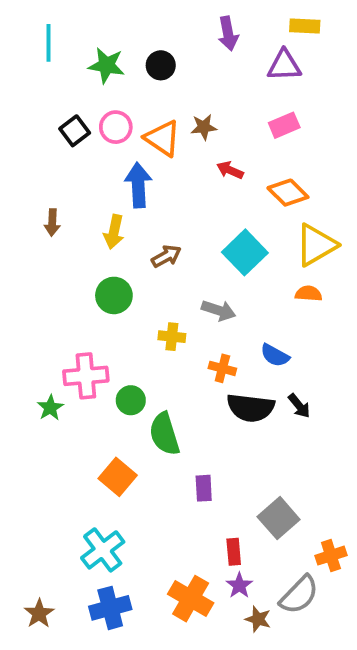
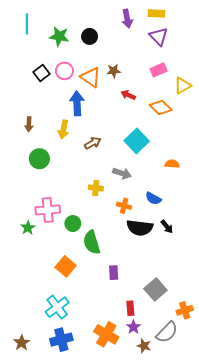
yellow rectangle: (305, 26) -> (156, 13), moved
purple triangle: (284, 65) -> (159, 36), turned 48
yellow triangle: (316, 245) -> (183, 86), moved, size x0.7
green circle: (114, 295) -> (39, 159), moved

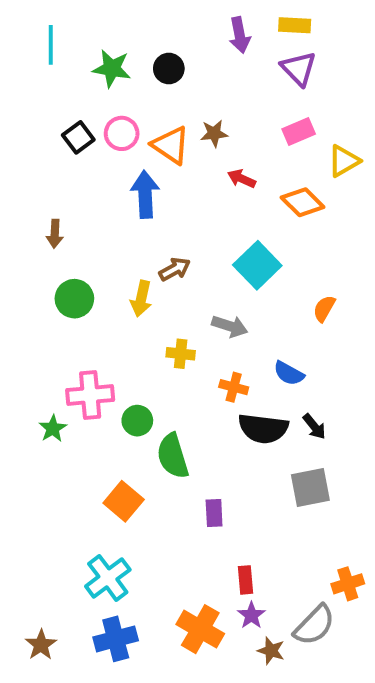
yellow arrow: (63, 129) -> (141, 299), moved
orange semicircle: (172, 164) -> (324, 308), turned -64
gray square: (155, 289) -> (310, 487), moved, turned 30

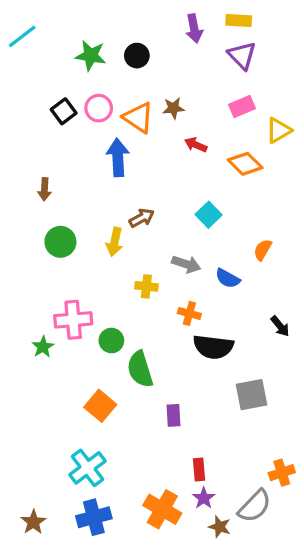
cyan line: (51, 45) -> (22, 36), moved, turned 52
cyan square: (257, 265) -> (209, 215), size x0.7
blue semicircle: (289, 373) -> (228, 278), moved
black arrow: (314, 426) -> (280, 326), moved

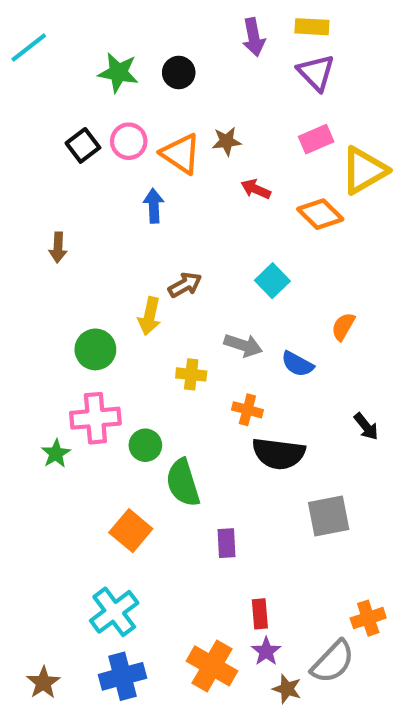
yellow triangle: (279, 130) -> (364, 170), size x1.4
blue arrow: (118, 157) -> (154, 206), size x0.7
green circle: (60, 242) -> (95, 349), moved

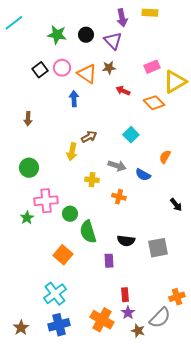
purple triangle: (316, 73) -> (113, 41), moved
green circle: (95, 349) -> (29, 168), moved
black semicircle: (279, 454) -> (126, 241), moved, size x0.7

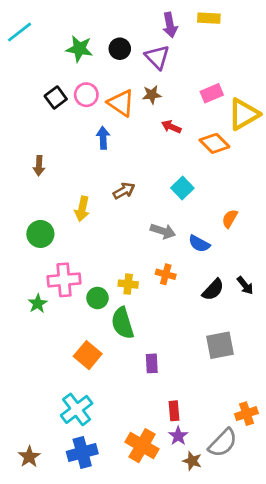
yellow arrow: (72, 152) -> (82, 209), moved
yellow cross: (92, 180) -> (128, 284), moved
black semicircle: (126, 241) -> (213, 290), moved, turned -54

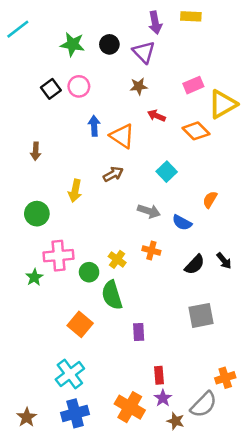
orange triangle: (121, 103) -> (122, 136), moved
yellow cross: (128, 284) -> (117, 259), turned 30

